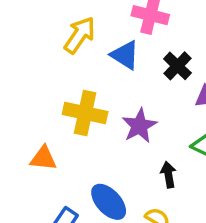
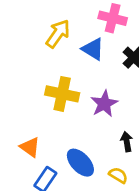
orange triangle: (43, 158) -> (30, 147), moved, turned 30

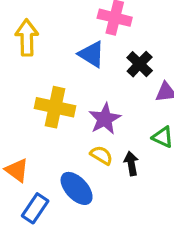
yellow arrow: (58, 34) -> (27, 38), moved, turned -36
yellow semicircle: (118, 175) -> (101, 155), moved

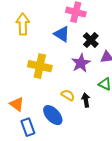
purple star: (105, 119) -> (81, 63), moved
blue rectangle: (35, 208) -> (28, 127), turned -54

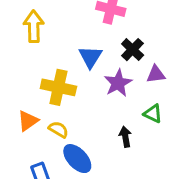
blue triangle: (62, 34) -> (90, 57), moved, turned 30
yellow semicircle: (68, 95) -> (58, 129), moved
orange triangle: (17, 104) -> (28, 121), moved, turned 49

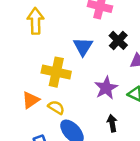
purple star: (118, 83) -> (106, 88), moved
black arrow: (125, 137) -> (112, 123), moved

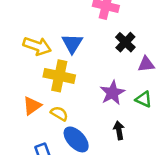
yellow arrow: (35, 21) -> (37, 46), moved, turned 110
blue triangle: (83, 47) -> (72, 43), moved

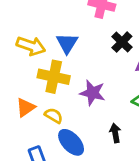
purple star: (112, 93) -> (92, 93), moved, turned -30

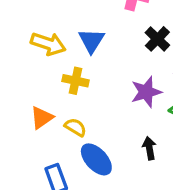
yellow cross: (54, 77) -> (75, 81), size x0.7
purple star: (92, 93) -> (146, 92), moved, turned -30

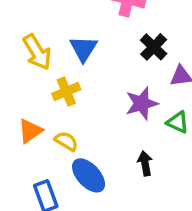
yellow arrow: (48, 44) -> (37, 52), turned 40
yellow cross: (75, 81) -> (66, 91), turned -35

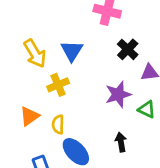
yellow semicircle: (66, 141) -> (58, 124), turned -120

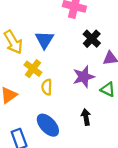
yellow cross: (58, 85) -> (33, 69), turned -30
yellow semicircle: (58, 124) -> (47, 87), moved

